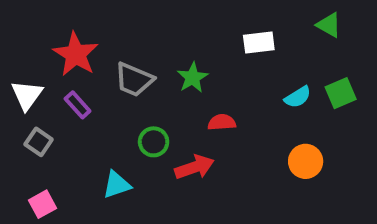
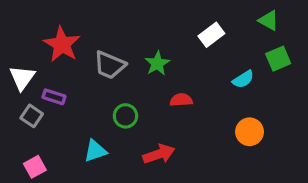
white rectangle: (259, 43) -> (211, 35), turned -30
green square: (341, 93) -> (278, 59), moved
purple rectangle: (78, 105) -> (54, 97), moved, turned -30
red arrow: (194, 167) -> (159, 154), moved

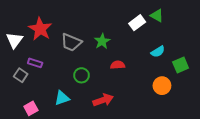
green triangle: (269, 20) -> (157, 15), moved
green square: (278, 59) -> (181, 65), moved
white triangle: (22, 78) -> (14, 40), moved
pink square: (35, 167) -> (31, 108), moved

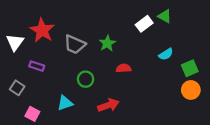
gray square: (21, 75) -> (17, 88), moved
orange circle: (162, 86) -> (191, 90), moved
pink square: (31, 108) -> (32, 114), turned -32

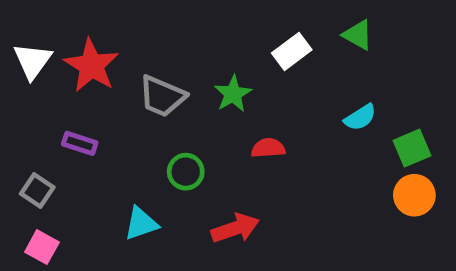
white rectangle: (144, 24) -> (292, 51), moved
white triangle: (15, 42) -> (33, 61), moved
pink square: (32, 114) -> (42, 247), moved

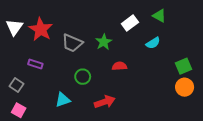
cyan semicircle: (360, 117) -> (153, 43), moved

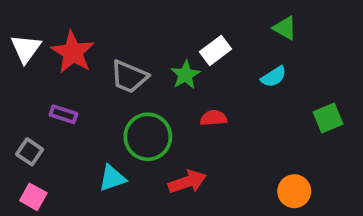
white rectangle: (130, 23) -> (215, 50), moved
green circle: (83, 77) -> (148, 137), size x1.6
orange circle: (185, 87) -> (294, 191), moved

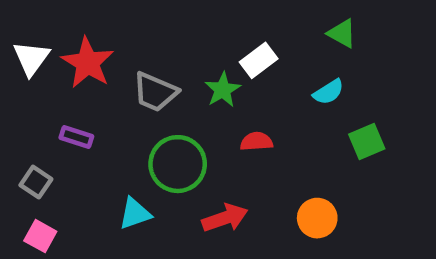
green square: (328, 118) -> (367, 141), moved
orange circle: (294, 191) -> (317, 218), moved

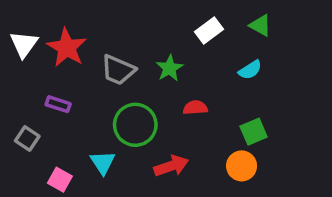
white rectangle: (259, 60) -> (209, 31), moved
green square: (367, 141) -> (254, 132), moved
cyan triangle: (135, 214) -> (103, 162), turned -44
pink square: (40, 236) -> (60, 180), moved

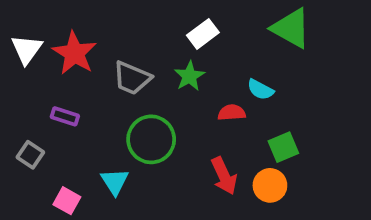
green triangle: (260, 25) -> (291, 28), size x1.6
white rectangle: (209, 31) -> (203, 34), moved
cyan semicircle: (250, 70) -> (260, 90), moved, turned 60
red semicircle: (195, 108) -> (232, 113), moved
red arrow: (171, 166) -> (224, 176), moved, turned 84

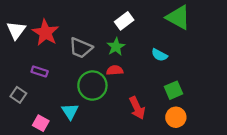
red semicircle: (232, 113) -> (115, 70), moved
orange circle: (270, 185) -> (176, 117), moved

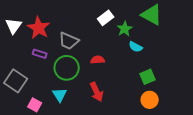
green star: (116, 47) -> (125, 29), moved
purple rectangle: (40, 71) -> (40, 54), moved
green circle: (92, 86) -> (67, 68), moved
gray square: (18, 95) -> (16, 81), size x1.6
red arrow: (137, 108) -> (97, 92), moved

